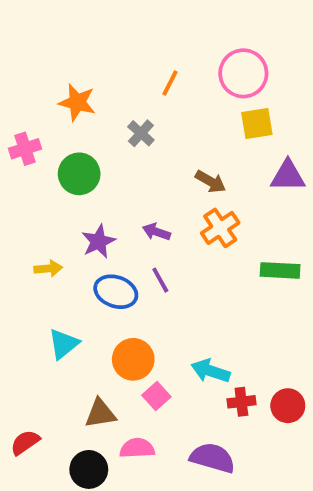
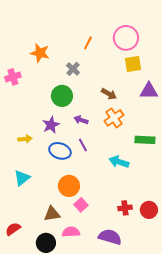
green circle: (79, 174) -> (62, 96), moved
cyan triangle: (64, 344) -> (22, 178), moved
cyan arrow: (211, 371) -> (119, 162), moved

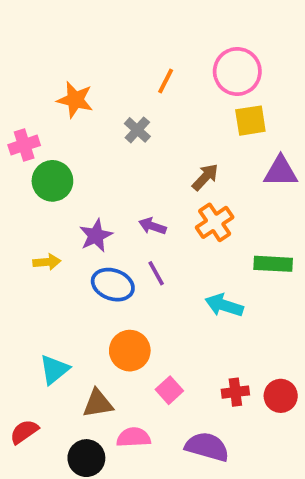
brown arrow: (109, 94) -> (205, 177), turned -77
green circle: (62, 96) -> (52, 181), moved
cyan triangle: (22, 178) -> (54, 369), moved
pink square: (81, 205) -> (169, 390), moved

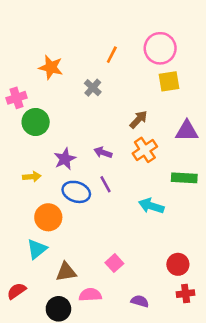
purple triangle: (281, 171) -> (187, 131), moved
orange circle: (130, 351) -> (48, 217), moved
red cross: (235, 392) -> (186, 294), moved
red circle: (281, 396) -> (178, 264), moved
purple semicircle: (207, 447) -> (140, 301), size x0.6

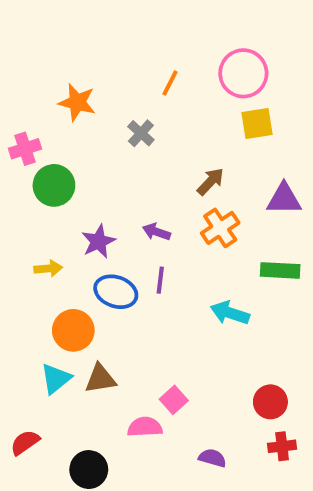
purple line: (105, 184) -> (160, 280), turned 36
brown triangle: (66, 272) -> (100, 379), moved
pink semicircle: (90, 295) -> (145, 427), moved

